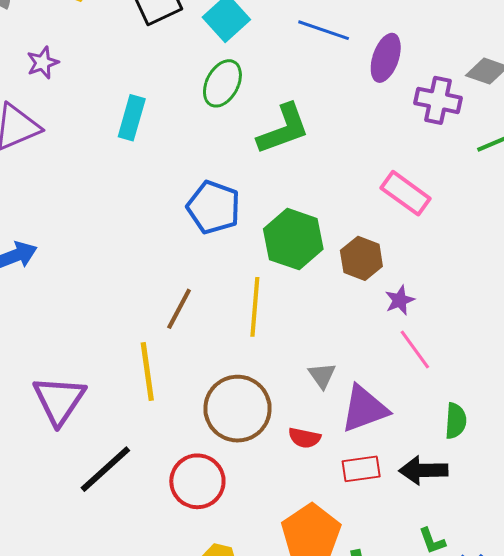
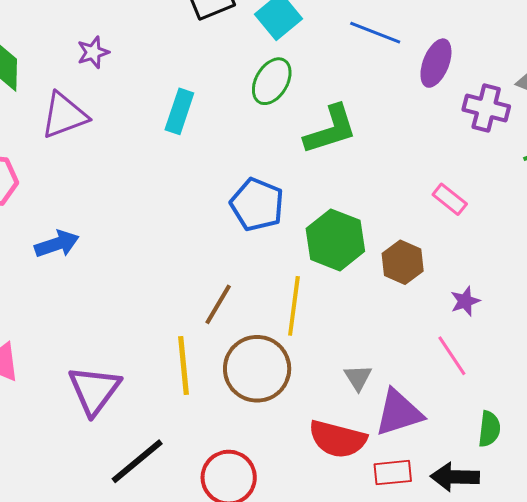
pink rectangle: (406, 193) -> (450, 199), size x0.7
purple star: (400, 300) -> (465, 301), moved
brown circle: (237, 409) -> (257, 369), moved
red semicircle: (304, 438) -> (338, 439), size x1.8

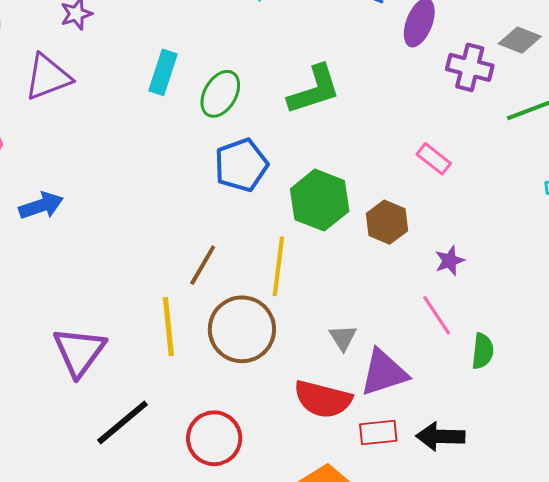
green ellipse: (272, 81) -> (220, 94), moved
blue pentagon: (257, 205) -> (241, 165), turned 30
green semicircle: (489, 429) -> (483, 351), moved

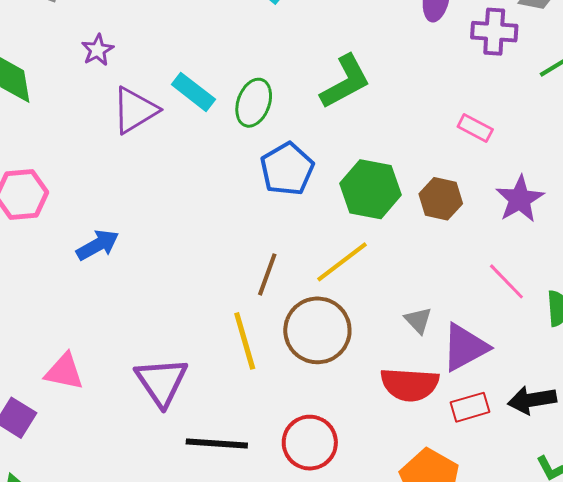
cyan rectangle: (163, 72) -> (193, 92), turned -60
purple triangle: (48, 77) -> (135, 110), moved
purple star: (450, 261) -> (520, 199), moved, size x1.6
yellow line: (278, 266) -> (342, 262), turned 56
black line: (123, 422) -> (217, 444), turned 54

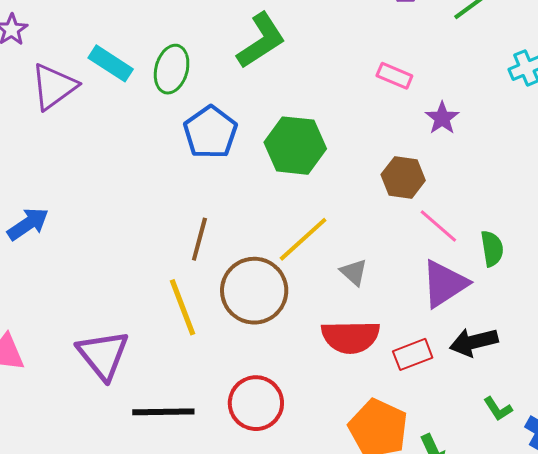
brown hexagon: (441, 199) -> (403, 177), moved
purple star: (520, 199) -> (442, 118), moved, size x0.7
yellow line: (342, 262) -> (303, 239), moved
purple triangle: (465, 347) -> (444, 284), moved

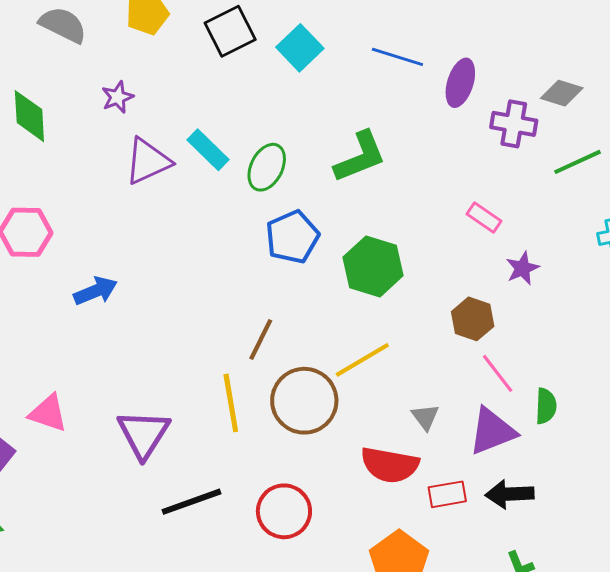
gray triangle: (354, 272) -> (425, 417), moved
black line: (163, 412) -> (191, 502), turned -30

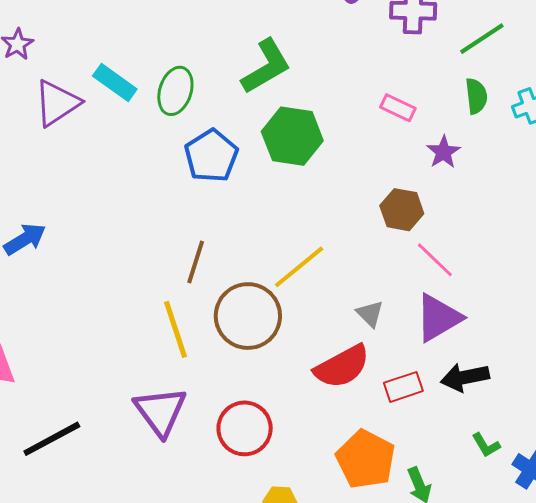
green hexagon: (373, 266) -> (292, 136), moved
green semicircle: (546, 406) -> (476, 96), moved
purple triangle: (144, 434) -> (160, 411), moved
red semicircle: (390, 465) -> (342, 367), turned -30
black line: (191, 502) -> (52, 439), moved

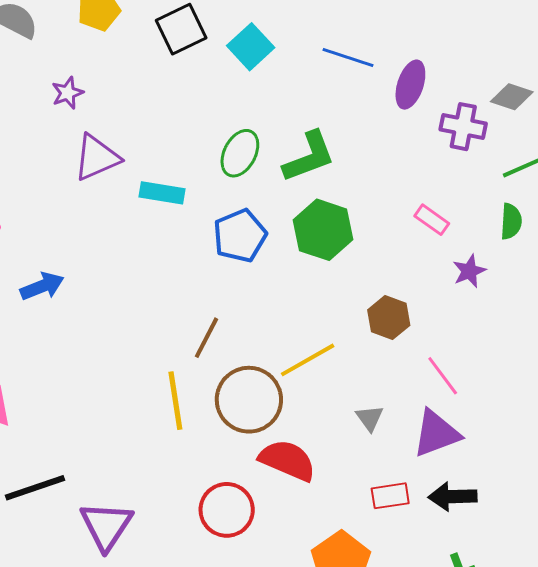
cyan rectangle: (115, 82) -> (162, 193), moved, turned -36
green ellipse: (175, 91) -> (240, 153), moved
brown hexagon: (402, 210) -> (389, 318), moved
red semicircle: (342, 367) -> (287, 460), moved, turned -138
purple triangle: (160, 411) -> (106, 526), moved

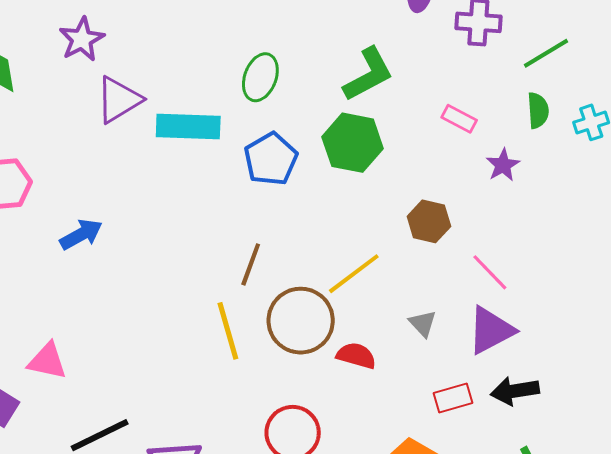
purple star: (67, 93) -> (82, 39), size x1.4
green L-shape: (309, 157) -> (368, 74), moved
cyan rectangle: (162, 193) -> (188, 127), size x1.4
red semicircle: (287, 460) -> (356, 356), moved, size x0.7

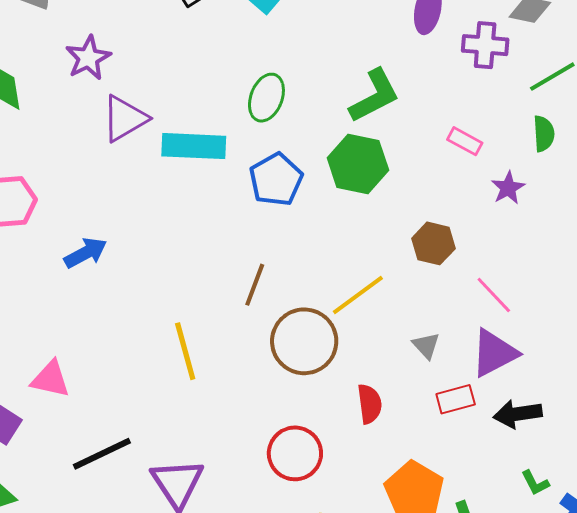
yellow line: (228, 331) -> (185, 351), moved
red semicircle: (356, 356) -> (370, 404), moved, turned 66
red rectangle: (453, 398) -> (456, 399), moved

